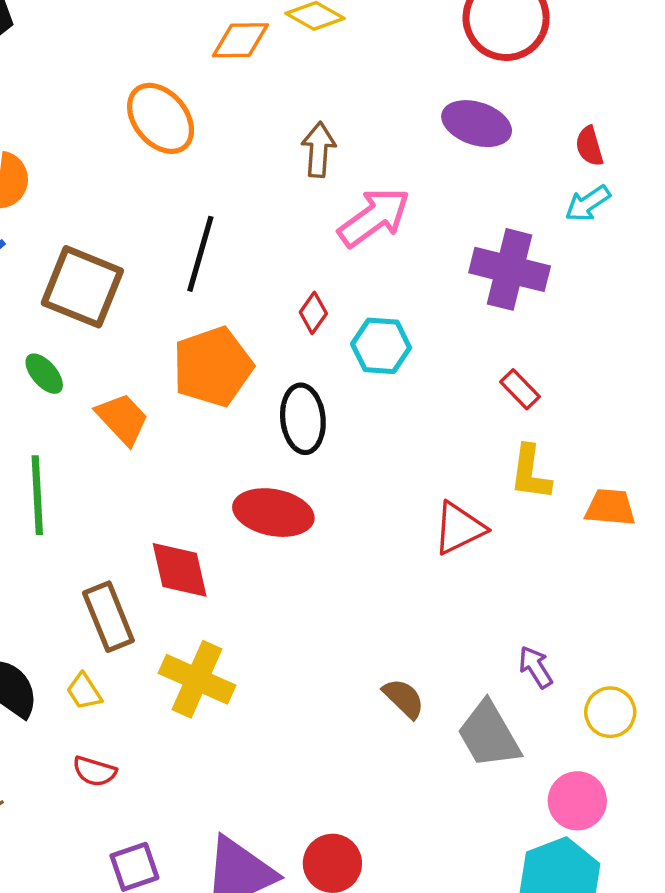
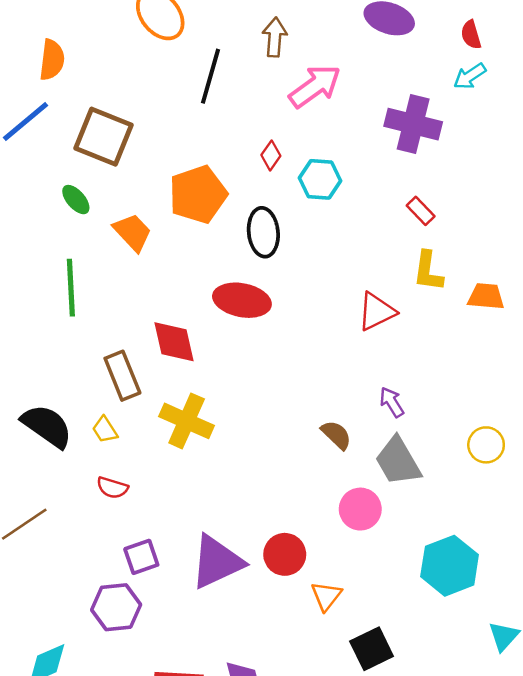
black line: (200, 254) -> (211, 76), moved
purple arrow: (536, 667) -> (392, 402), moved
pink circle: (577, 801) -> (360, 509), moved

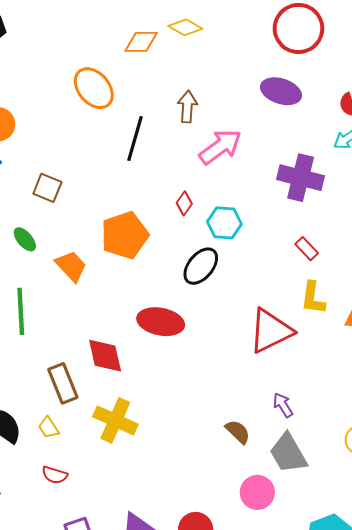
brown square: (104, 137) -> (47, 188), size x0.6
black ellipse: (263, 232) -> (201, 266), moved, turned 45
red triangle: (377, 312) -> (271, 331), size x1.4

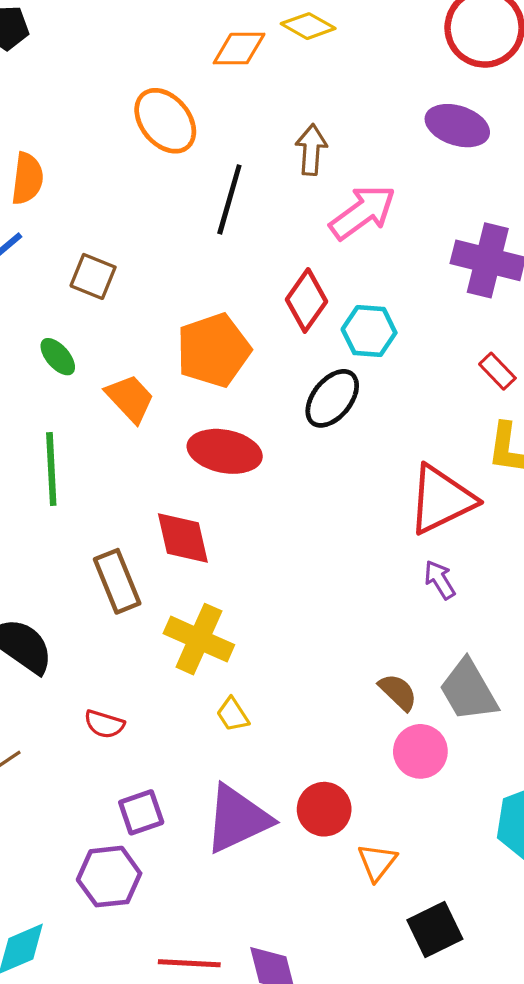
red diamond: (184, 203) -> (306, 300), size x1.6
red ellipse: (161, 322) -> (225, 451), moved
purple arrow: (283, 405) -> (440, 580), moved
yellow trapezoid: (48, 428) -> (233, 715), moved
brown semicircle: (238, 432) -> (398, 692), moved

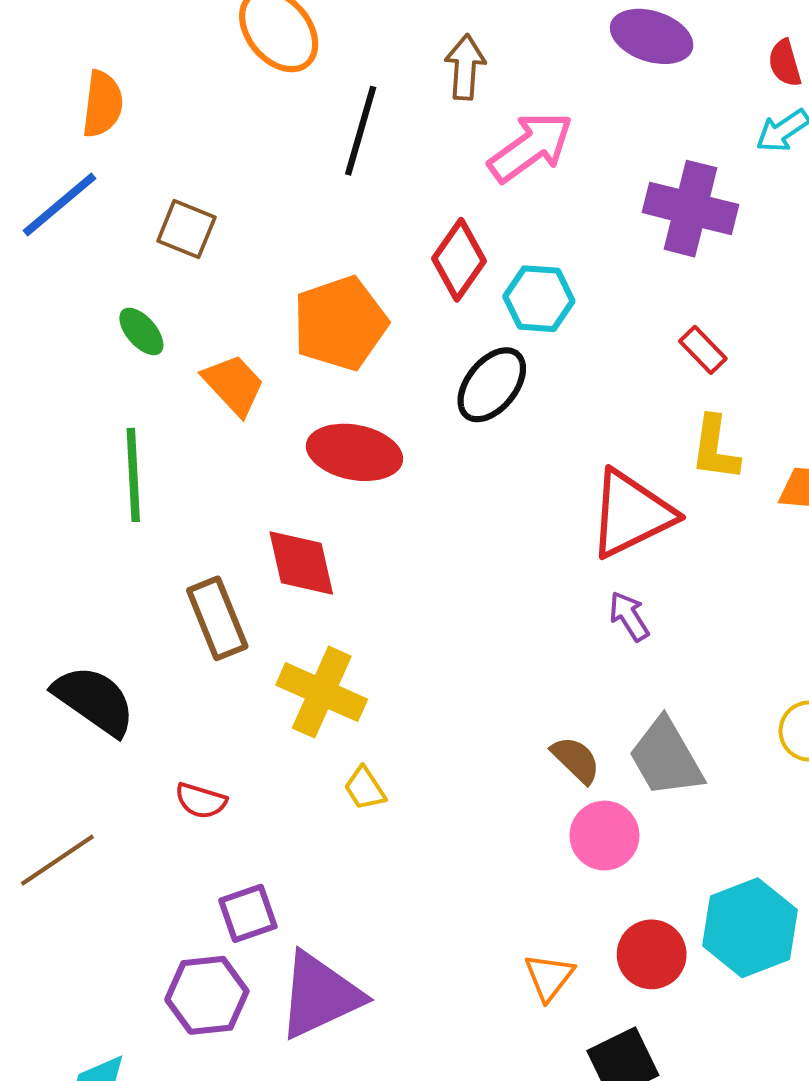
red circle: (324, 809) -> (652, 954), moved
purple triangle: (237, 819) -> (320, 995), moved

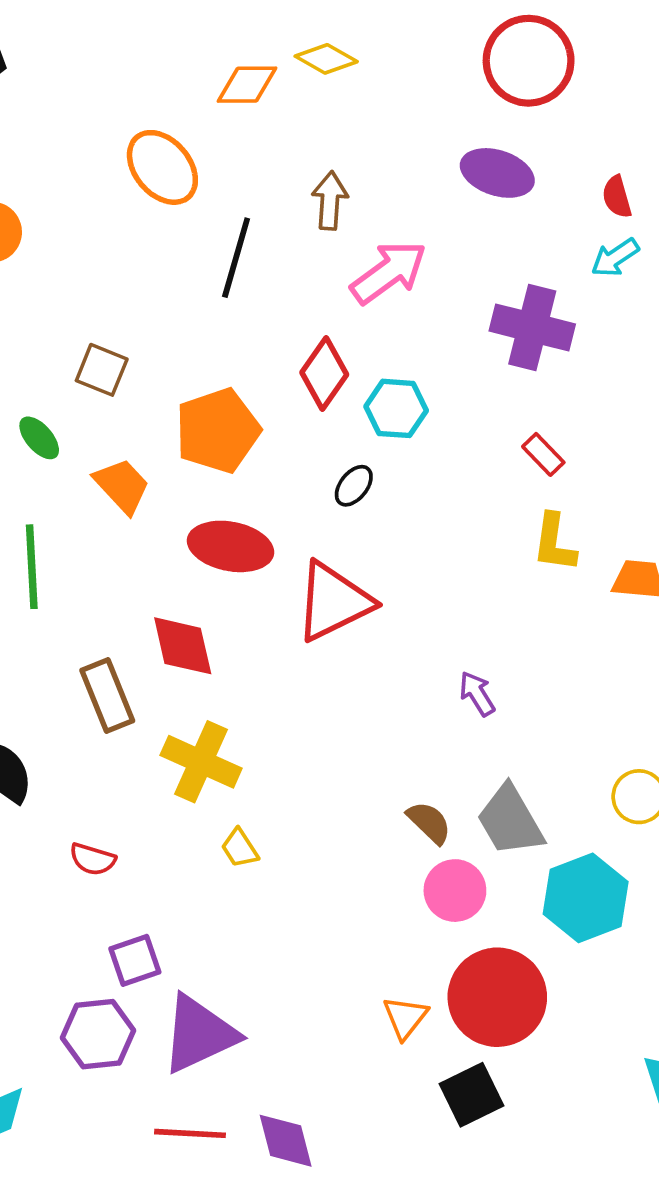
brown square: (186, 229) -> (102, 370), moved
black ellipse: (492, 385) -> (354, 486), size x0.6
red triangle: (631, 514) -> (334, 602), moved
cyan hexagon: (750, 928) -> (586, 898), moved
red circle: (652, 954) -> (497, 997), size x1.6

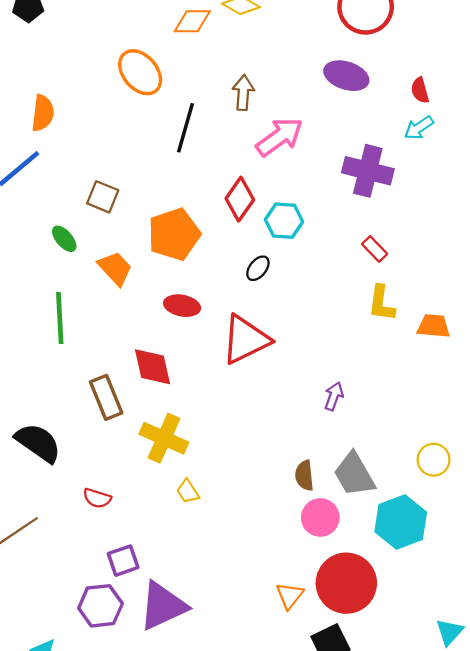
red ellipse: (230, 546) -> (182, 306), size x0.7
purple arrow: (477, 694) -> (334, 396), turned 52
brown semicircle: (429, 822) -> (304, 476), turned -140

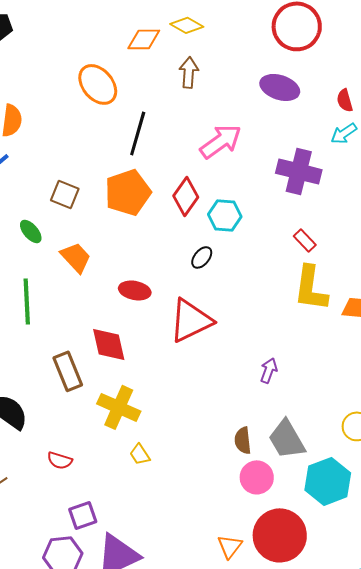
brown arrow: (243, 93) -> (189, 72), moved
orange pentagon: (174, 234) -> (128, 192), moved
yellow L-shape: (381, 303) -> (311, 288), size x1.4

